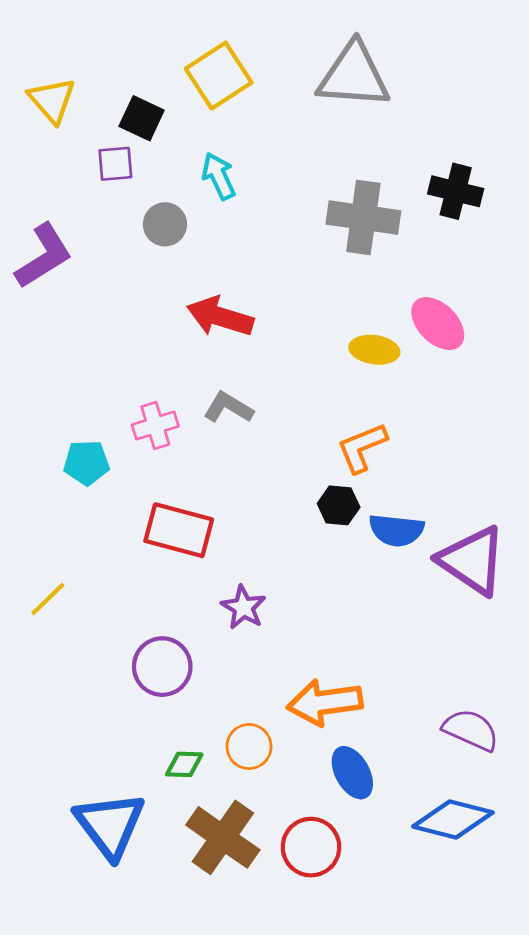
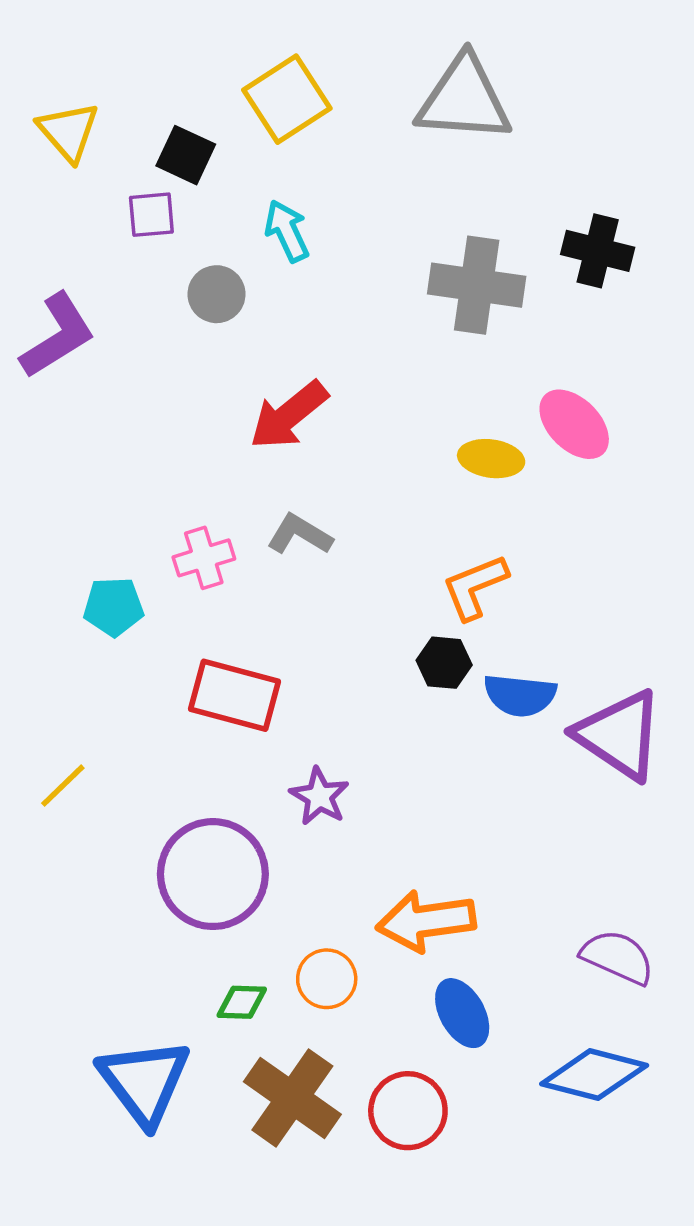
red arrow: (220, 317) -> (289, 415), turned -56
purple circle: (162, 667) -> (213, 874), size x1.4

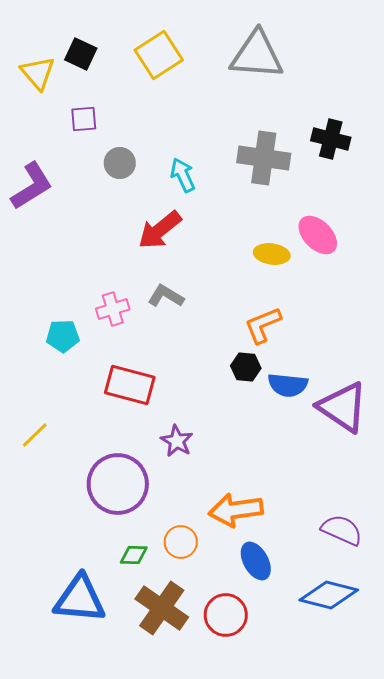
black square: (186, 155) -> (81, 54), moved
cyan arrow: (287, 231) -> (183, 175), moved
blue triangle: (144, 1082) -> (80, 599), turned -48

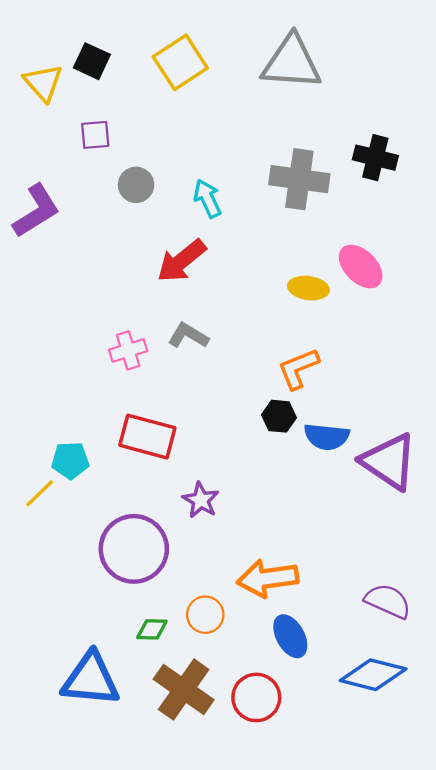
cyan pentagon: (63, 336) -> (70, 460), moved

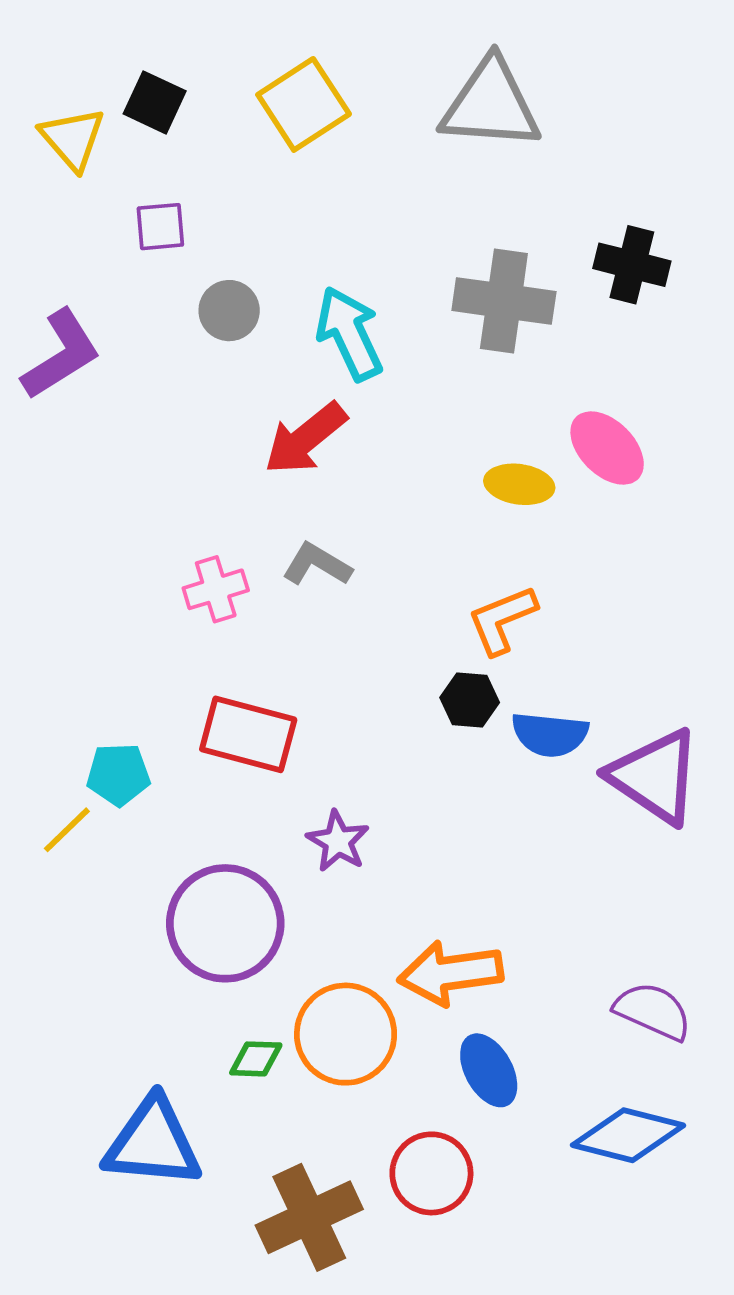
cyan arrow: (208, 198) -> (349, 333), size x1.4
orange circle: (205, 615) -> (346, 1034), size x1.6
brown cross: (184, 690) -> (309, 1217), moved, turned 30

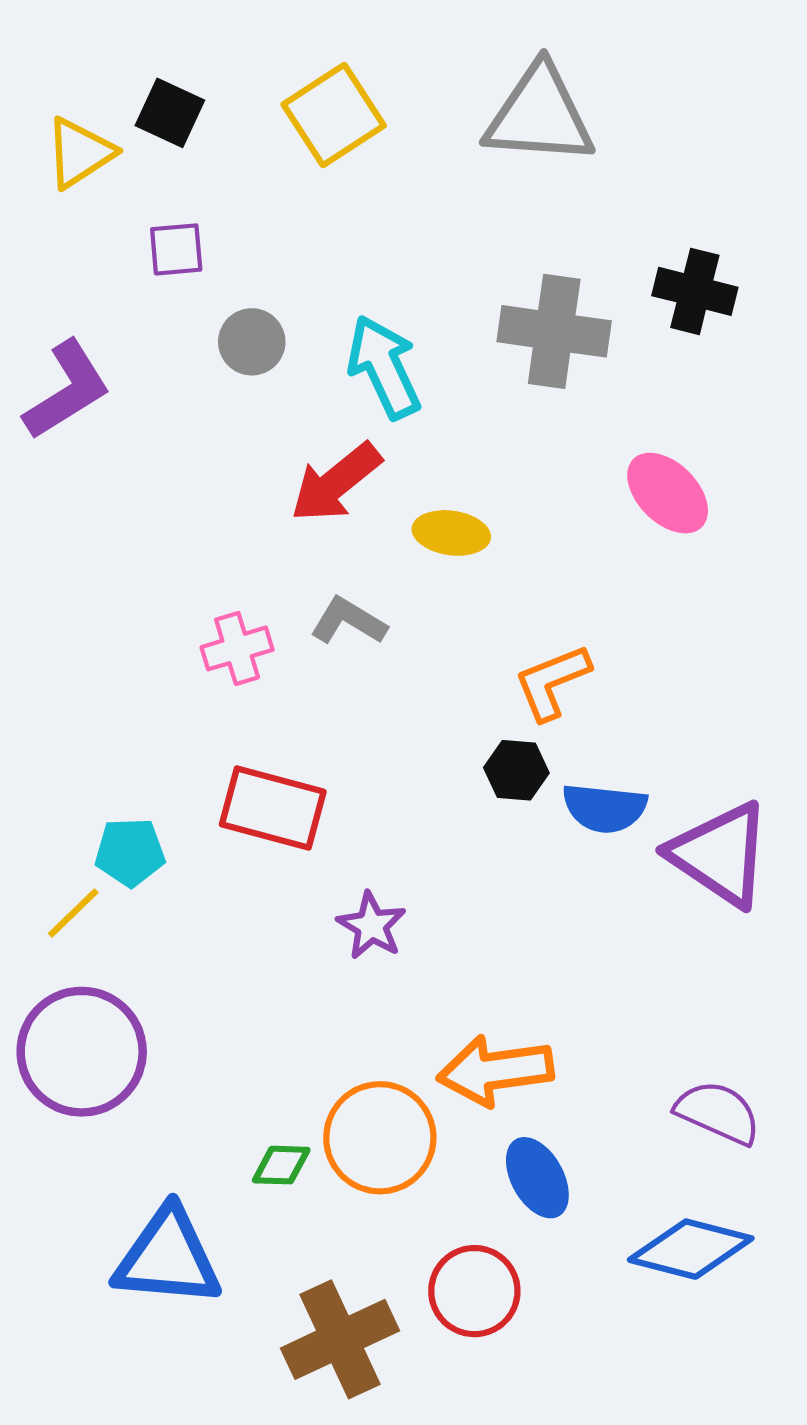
yellow triangle: (73, 139) -> (80, 153), turned 38
yellow ellipse: (519, 484) -> (451, 533), moved
purple circle: (225, 923) -> (82, 1052), moved

